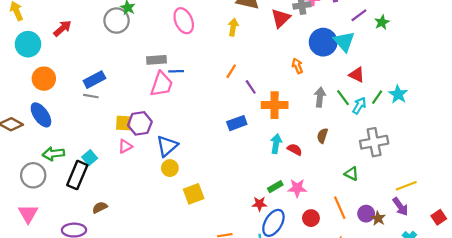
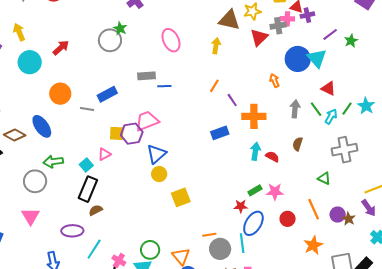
orange circle: (44, 79) -> (60, 94), moved
blue rectangle: (94, 80) -> (107, 94), moved
pink trapezoid: (162, 84) -> (147, 121), moved, turned -130
pink triangle: (125, 146) -> (104, 154), moved
black rectangle: (77, 175) -> (88, 189), moved

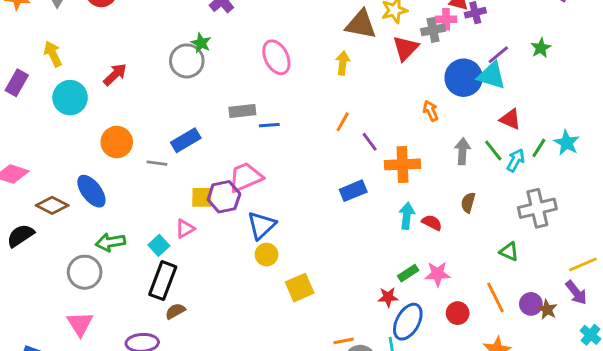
purple line: (330, 34) -> (498, 55), moved
cyan triangle: (317, 58) -> (491, 76), turned -30

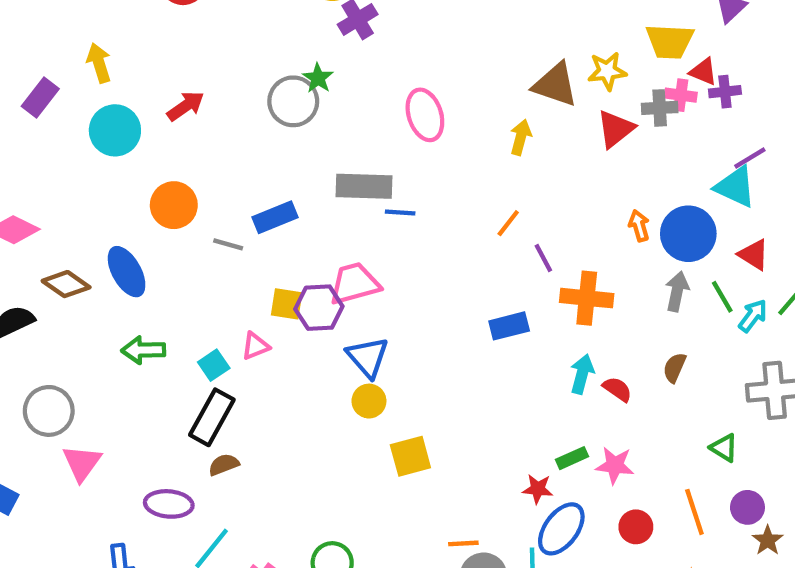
blue circle: (464, 78) -> (688, 234), moved
gray rectangle: (242, 111) -> (364, 186), size x1.4
blue triangle: (261, 225) -> (368, 357), turned -36
gray circle: (85, 272) -> (49, 411), moved
purple circle: (531, 304) -> (747, 507), moved

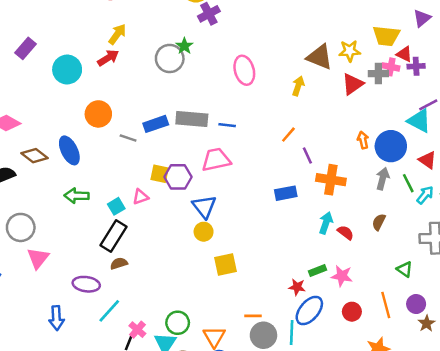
yellow arrow: (99, 63) -> (117, 34), moved, turned 50
gray rectangle: (364, 186) -> (192, 119), moved
pink trapezoid: (355, 284) -> (216, 160), moved

